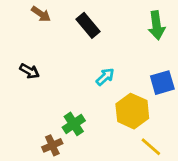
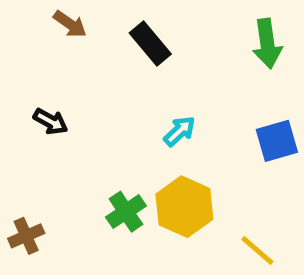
yellow hexagon: (132, 111) -> (184, 207), moved
brown cross: (52, 145) -> (26, 236), moved

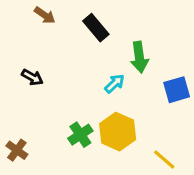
green arrow: (267, 44) -> (139, 57), moved
brown cross: (26, 236) -> (17, 150), turned -30

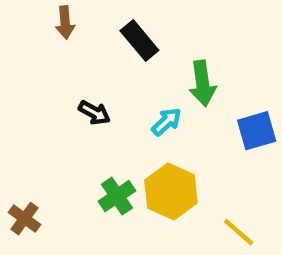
brown arrow: (45, 15) -> (65, 23), turned 50
black arrow: (32, 77) -> (94, 113), moved

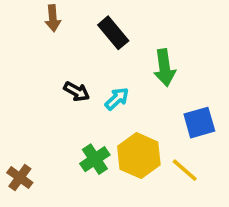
cyan arrow: (166, 122) -> (117, 99), moved
blue square: (257, 131) -> (199, 123), moved
yellow line: (239, 232) -> (185, 170), moved

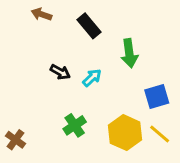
brown arrow: (53, 18) -> (41, 14), turned 114
yellow hexagon: (139, 156) -> (125, 133), moved
yellow line: (185, 170) -> (160, 134), moved

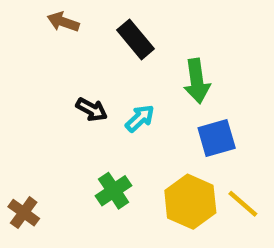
blue square: (157, 97) -> (217, 138), moved

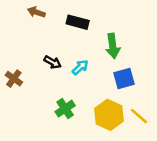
black rectangle: (135, 39) -> (78, 22), turned -35
brown cross: (24, 213) -> (14, 79), moved

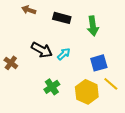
green arrow: (113, 46) -> (93, 26), moved
black arrow: (53, 62) -> (42, 50), size x1.5
yellow line: (139, 116) -> (111, 84), moved

